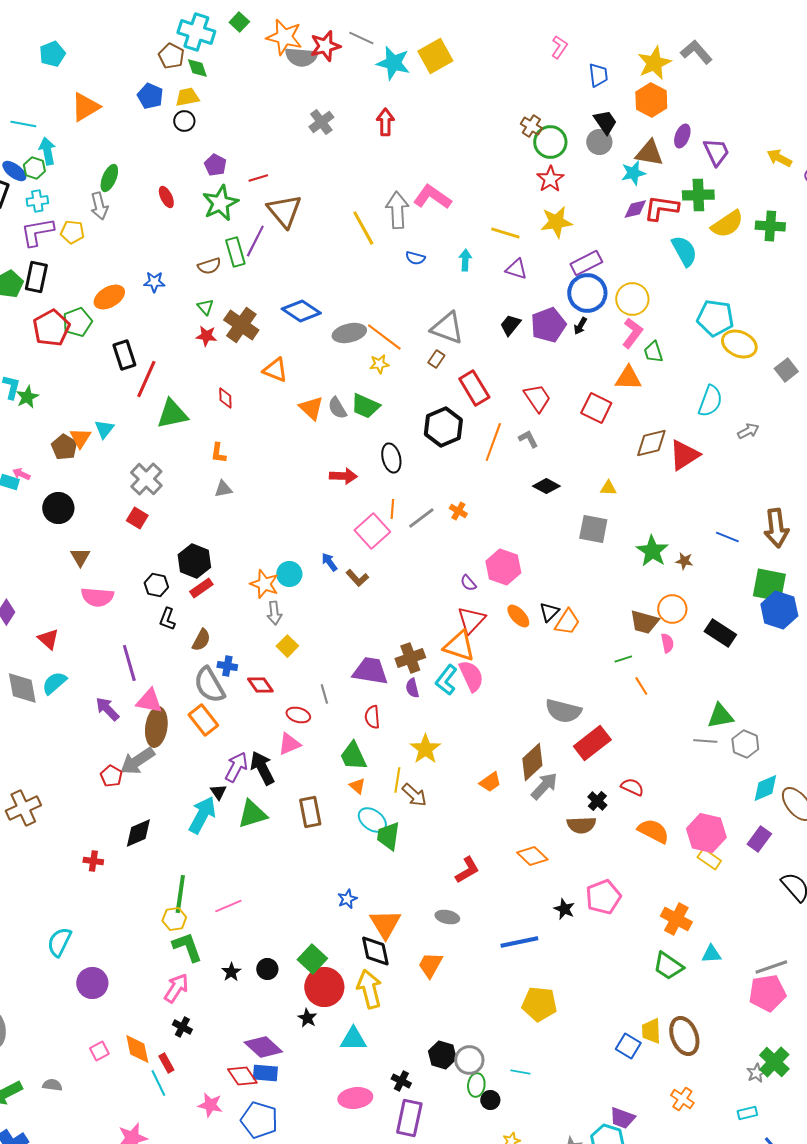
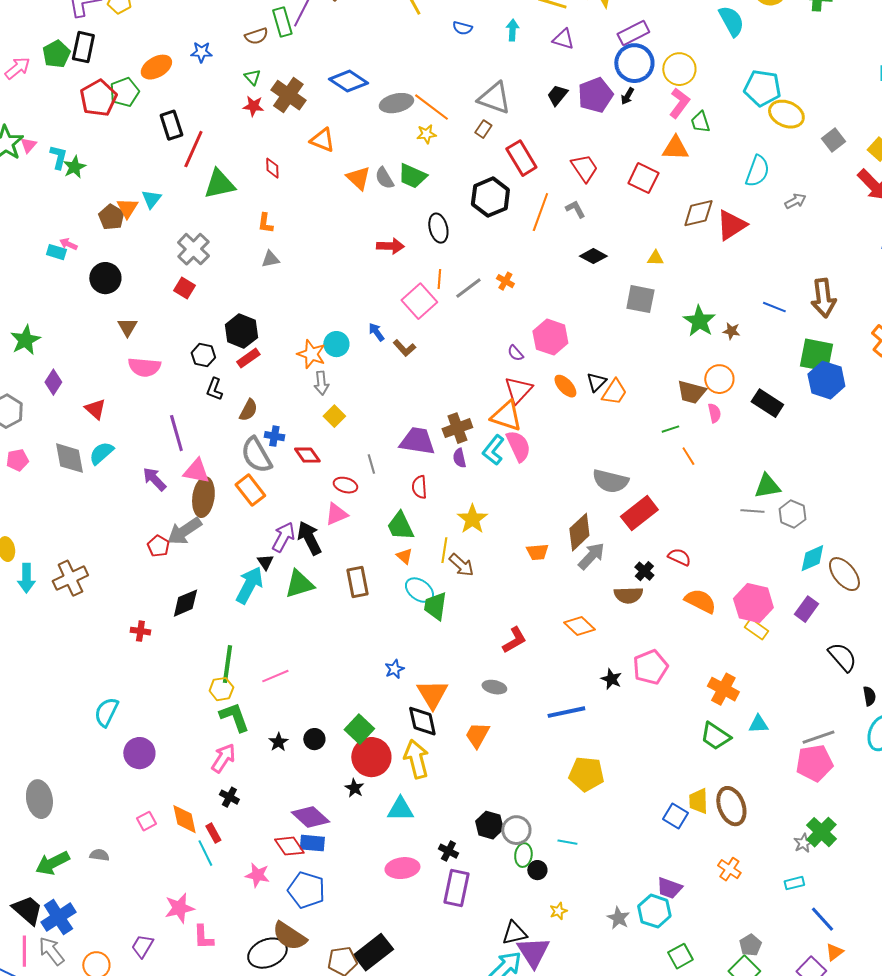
orange trapezoid: (490, 782) -> (537, 552), turned 30

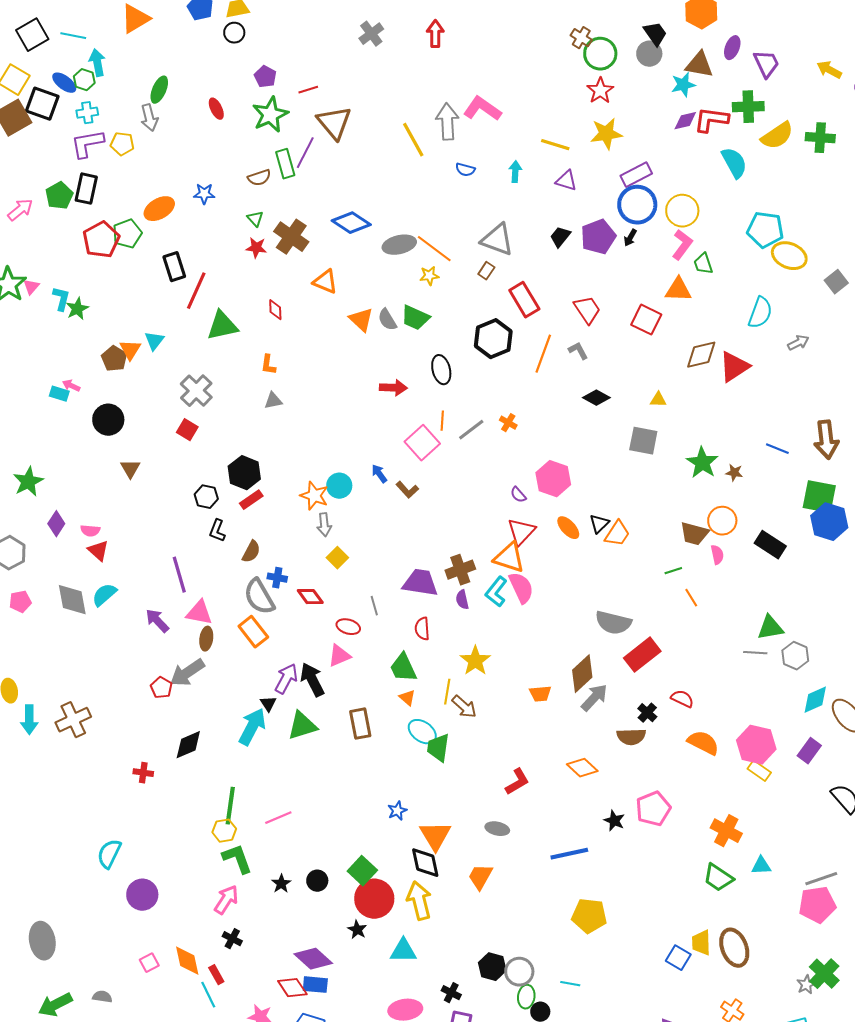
pink semicircle: (144, 367) -> (90, 531), moved, size x0.6
brown ellipse: (203, 497) -> (206, 639), size x0.6

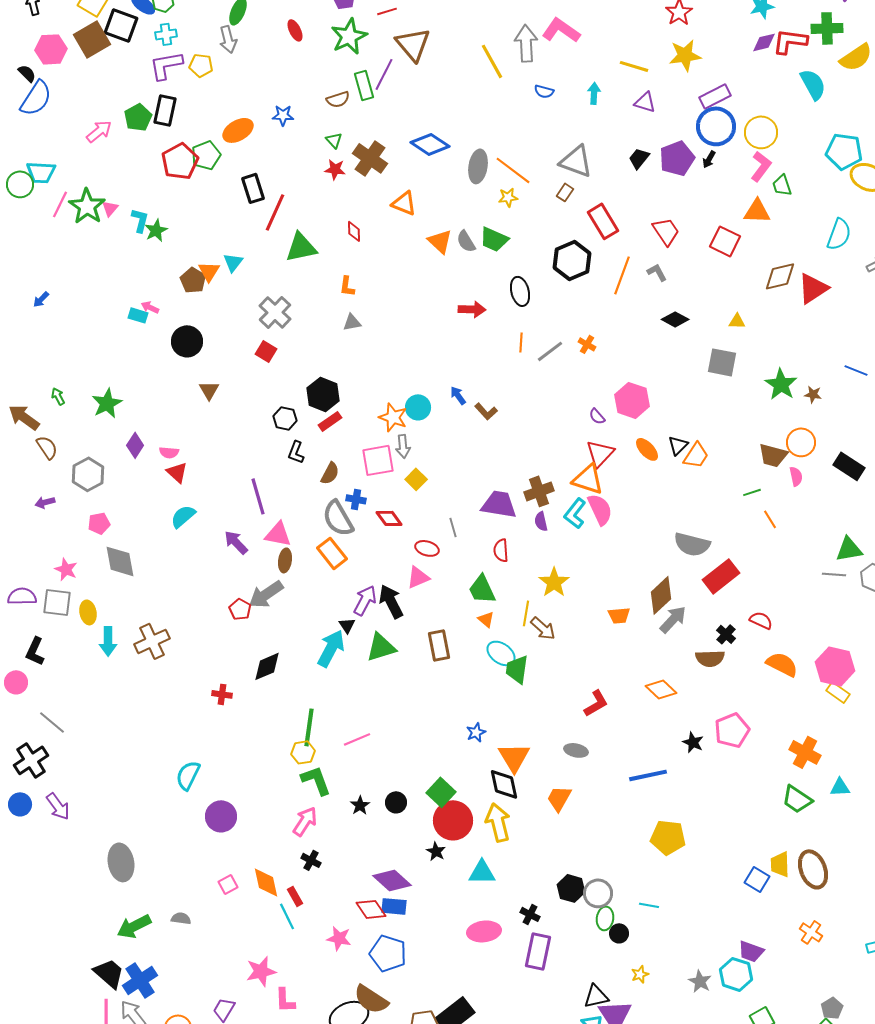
gray ellipse: (399, 245) -> (478, 166), turned -68
pink square: (422, 443) -> (378, 460), moved, turned 32
gray diamond: (72, 600) -> (120, 561), moved

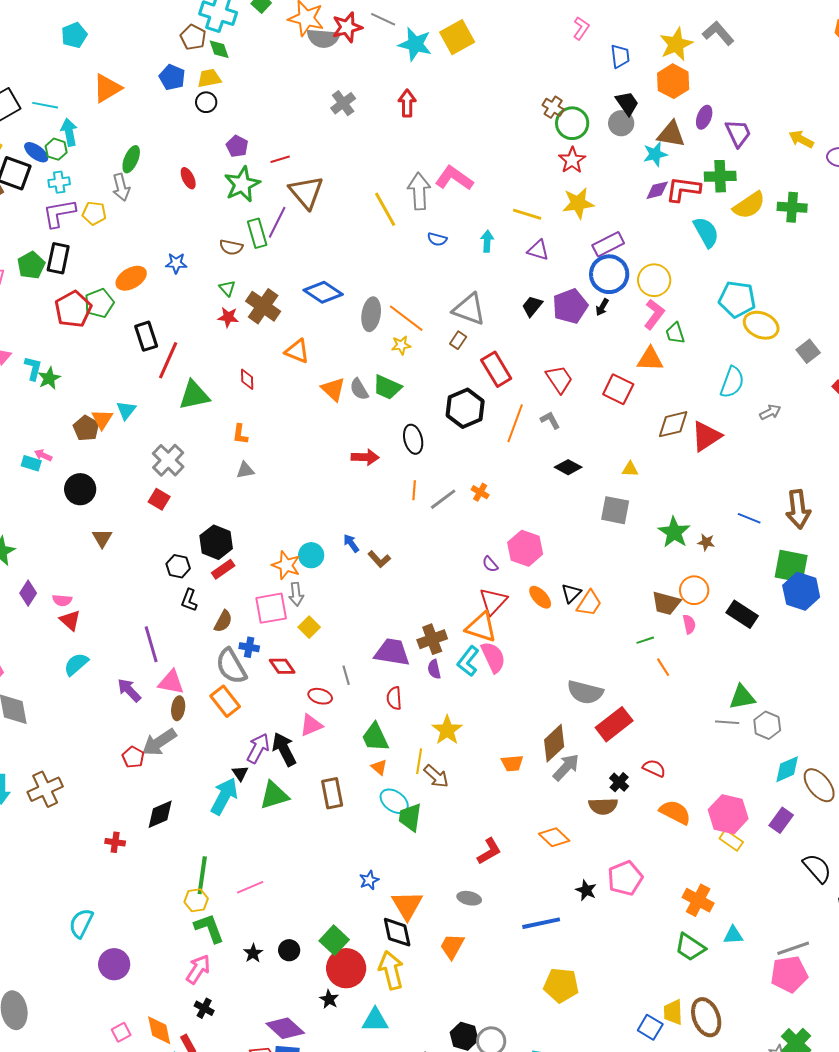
brown semicircle: (338, 99) -> (231, 247), turned 30

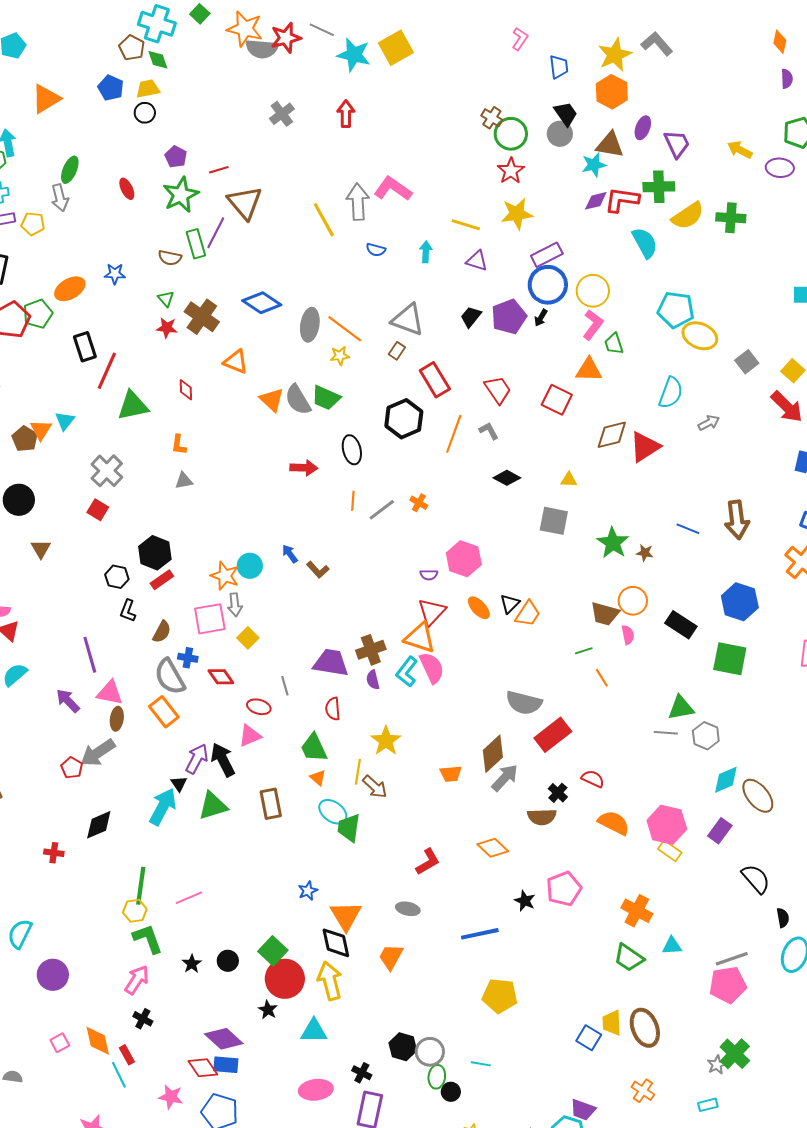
gray semicircle: (359, 389) -> (298, 400), size x1.4
purple semicircle: (490, 564) -> (429, 575), turned -48
green square: (791, 566) -> (730, 659), moved

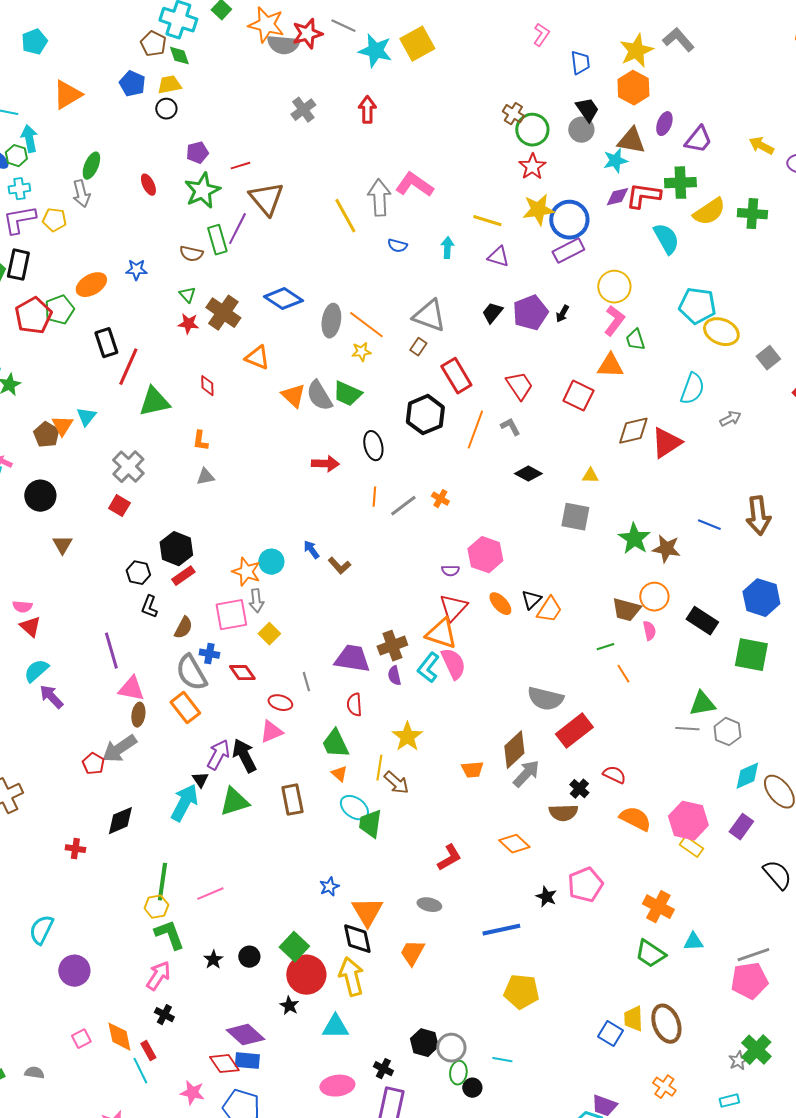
purple trapezoid: (677, 144) -> (698, 140), turned 64
purple pentagon: (176, 157) -> (197, 153), turned 30
blue circle: (548, 285) -> (569, 220), moved
brown star: (645, 553) -> (666, 549), size x1.6
purple arrow: (68, 701) -> (51, 697), moved

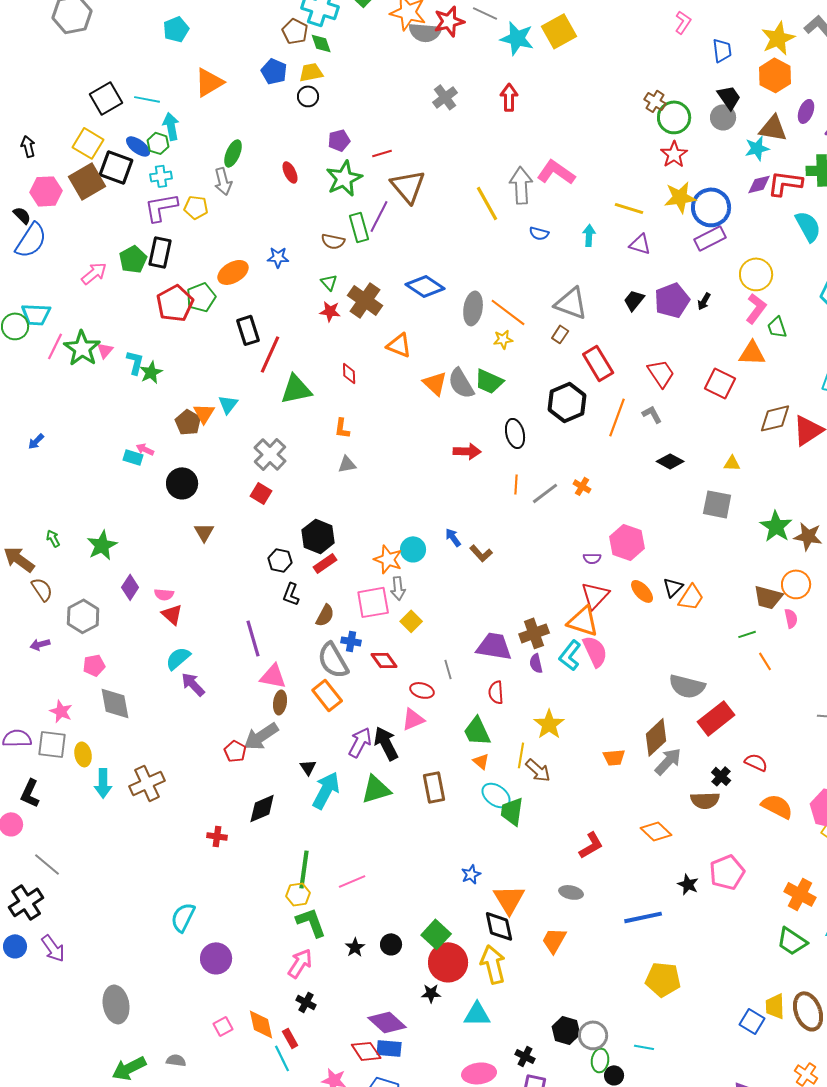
black triangle: (200, 780) -> (308, 767), moved
black star: (289, 1006) -> (431, 993), turned -30

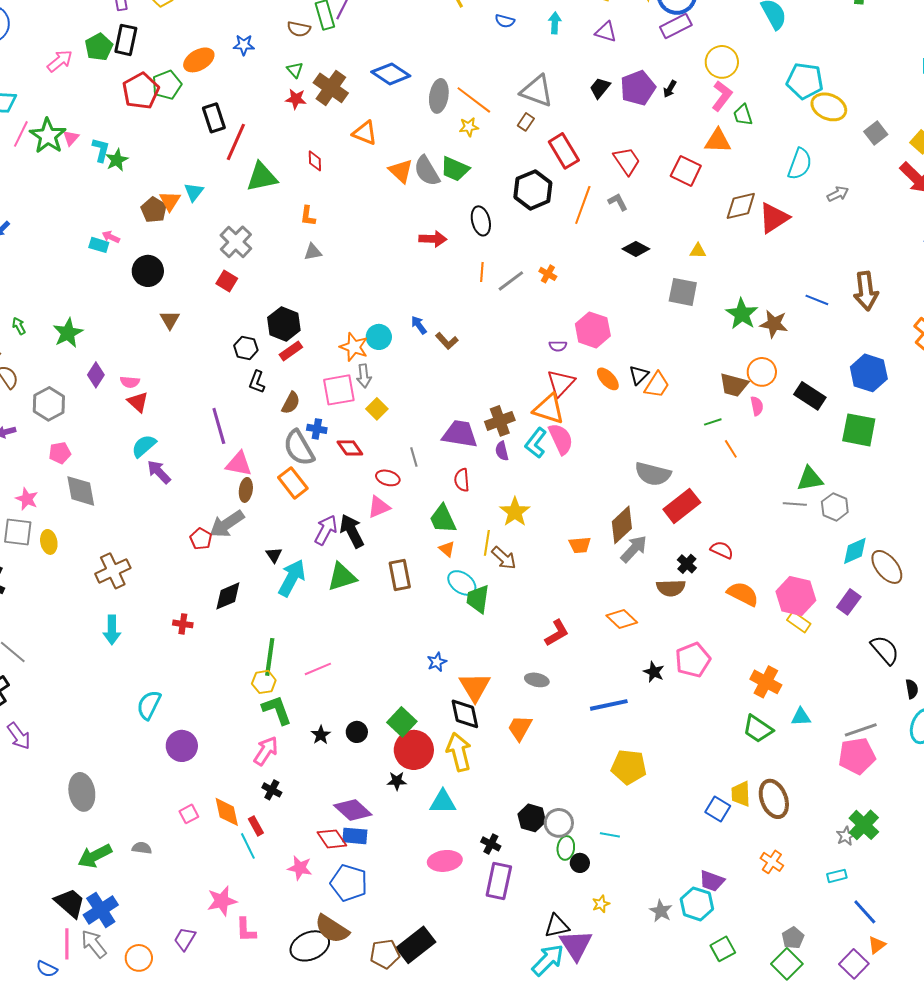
cyan arrow: (103, 783) -> (112, 630), moved

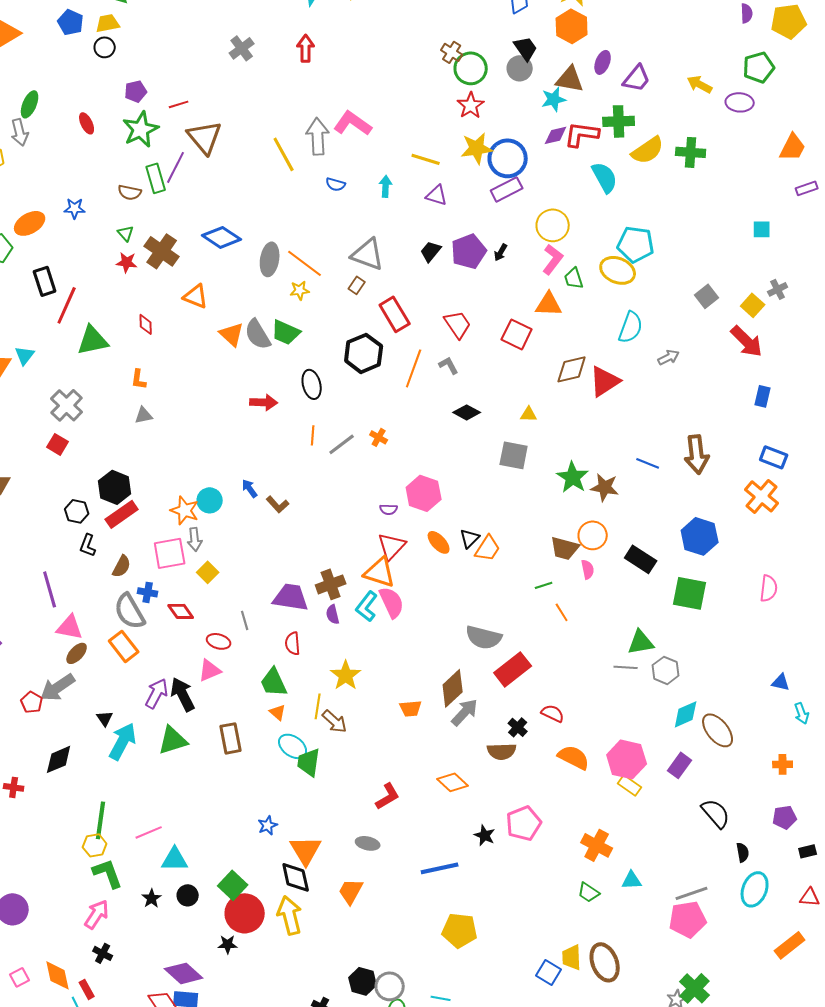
yellow ellipse: (829, 107) -> (618, 270), moved
red rectangle: (291, 351) -> (122, 514), size x1.4
brown ellipse: (246, 490) -> (77, 653), turned 35
green trapezoid: (758, 729) -> (589, 892), size x0.7
cyan triangle: (443, 802) -> (175, 859), moved

